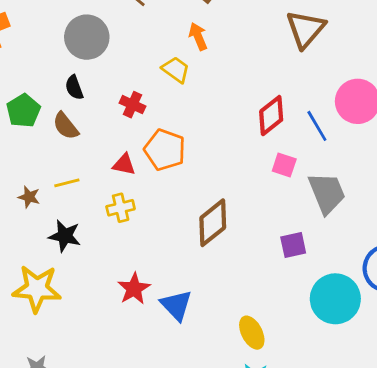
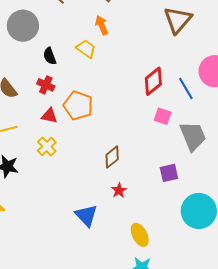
black semicircle: (74, 87) -> (50, 56), moved
red cross: (132, 105) -> (46, 85), moved
yellow cross: (121, 208) -> (47, 146), turned -30
brown diamond: (213, 223) -> (112, 157), size x0.7
red star: (134, 289) -> (119, 190), moved, size x0.7

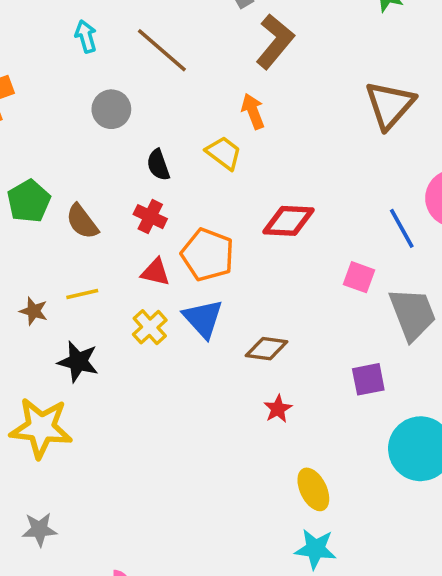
gray circle: (23, 26) -> (111, 109), size x0.7
red diamond: (153, 81) -> (288, 221), moved, turned 40
brown diamond: (112, 157) -> (267, 349), turned 45
blue triangle: (86, 215) -> (203, 319), moved

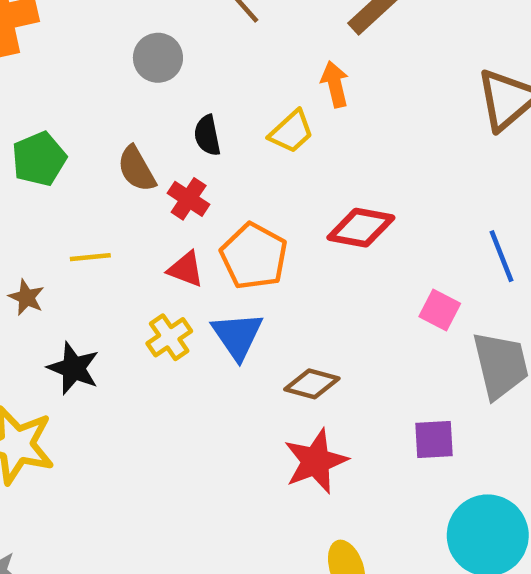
yellow trapezoid: (224, 153) -> (291, 132), turned 93
brown semicircle: (82, 222) -> (137, 169), moved
yellow line: (82, 294) -> (90, 257), moved
red star: (278, 409) -> (316, 461), size x1.8

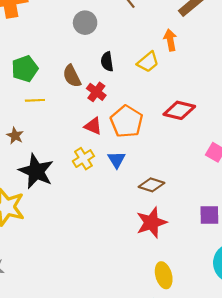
yellow line: (90, 257) -> (35, 100), moved
blue triangle: (237, 336) -> (117, 160), size x0.7
black star: (73, 368) -> (36, 171), size x1.4

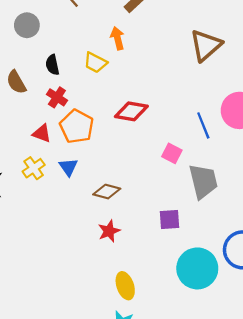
yellow trapezoid: (148, 62) -> (95, 63), turned 70
red cross: (96, 92) -> (57, 97), moved
red star: (151, 223) -> (109, 231), size x0.7

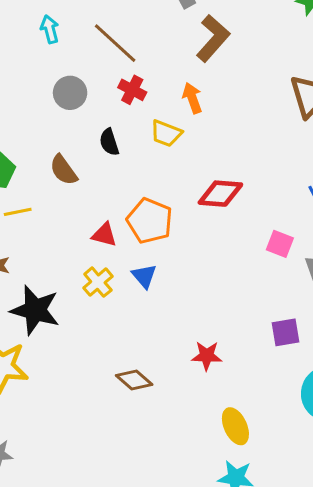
red cross: (57, 97) -> (132, 90), moved
brown diamond: (107, 192) -> (134, 380), moved, turned 32
red star: (109, 231) -> (207, 356), turned 30

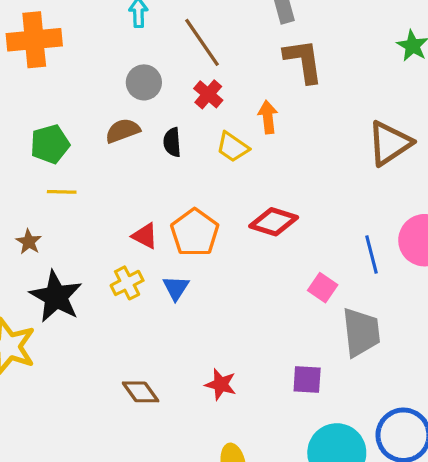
brown L-shape: (213, 38) -> (303, 61), turned -63
brown semicircle: (64, 170) -> (123, 131), moved, turned 92

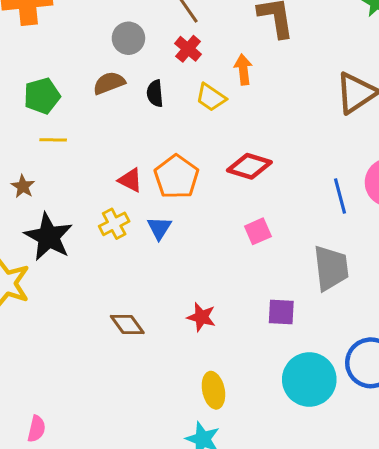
pink square: (323, 288) -> (258, 231), moved, turned 32

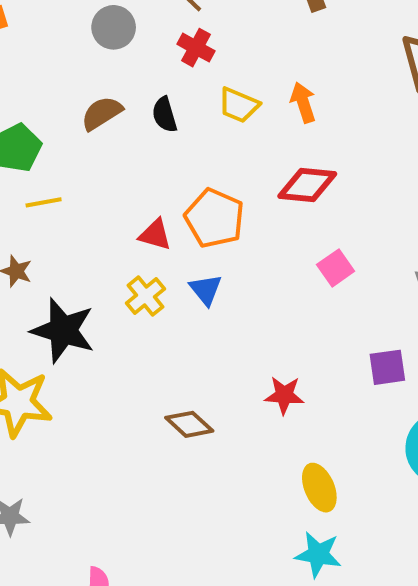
gray circle: (128, 38) -> (114, 27), moved
orange arrow: (243, 69) -> (303, 102), moved

